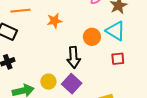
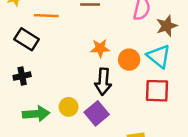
orange star: (54, 21) -> (100, 48), moved
red square: (118, 59) -> (157, 91), size x1.5

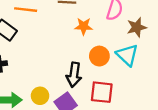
orange star: (100, 48) -> (84, 26), moved
red square: (157, 91) -> (102, 92), moved

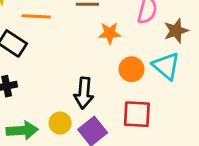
black arrow: (74, 75) -> (84, 93), moved

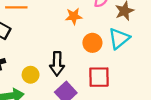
cyan triangle: (166, 66) -> (119, 38), turned 45
yellow circle: (60, 123) -> (31, 75), moved

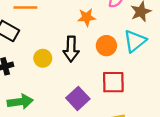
black arrow: (57, 64) -> (71, 49), moved
yellow circle: (31, 75) -> (43, 58), moved

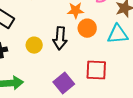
cyan triangle: (135, 41) -> (118, 34), turned 30
orange circle: (106, 46) -> (87, 28), moved

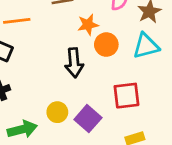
yellow circle: (34, 45) -> (57, 112), moved

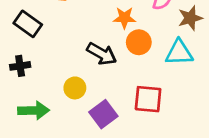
black arrow: (74, 63) -> (102, 54), turned -68
yellow circle: (57, 112) -> (75, 88), moved

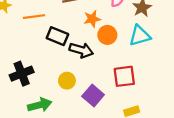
black rectangle: (28, 24) -> (57, 36), moved
black cross: (20, 66) -> (22, 74), size x1.5

